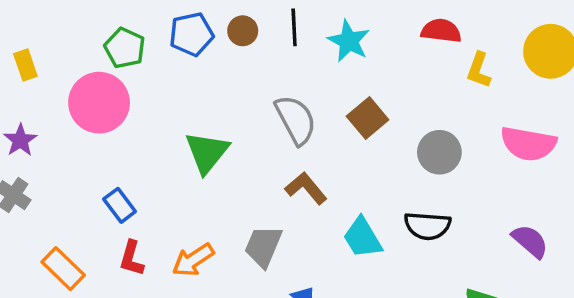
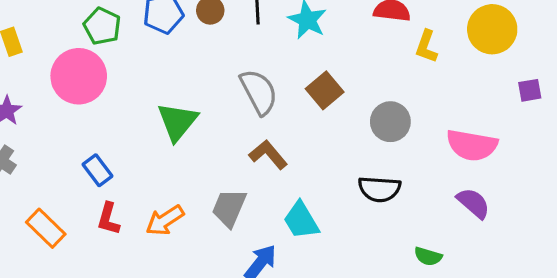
pink semicircle: (528, 144) -> (472, 145), moved
cyan trapezoid: (362, 238) -> (301, 220), moved

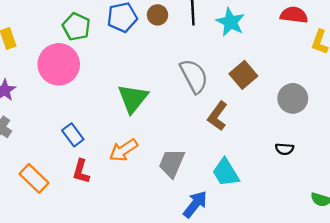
brown L-shape: (268, 155) -> (217, 116), moved, turned -104
black semicircle: (379, 189) -> (285, 149), size x0.6
orange arrow: (165, 220) -> (123, 150), moved

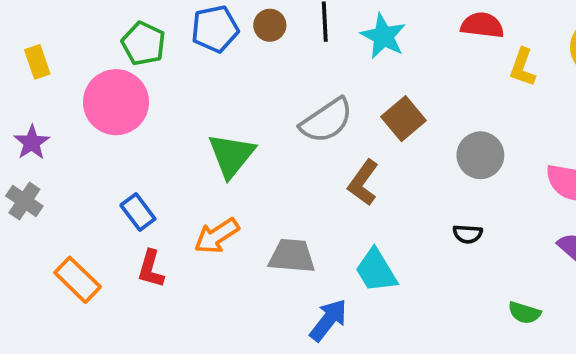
gray semicircle: (194, 76) -> (327, 120), turned 84
gray trapezoid: (172, 163) -> (292, 256), turned 72

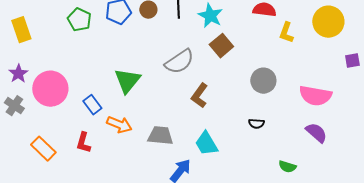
yellow rectangle: (37, 62) -> (21, 30), size x1.4
pink circle: (116, 102) -> (50, 89), moved
brown square: (404, 119) -> (221, 46), moved
blue rectangle: (138, 212) -> (92, 105), moved
orange arrow: (217, 236) -> (119, 125), turned -125

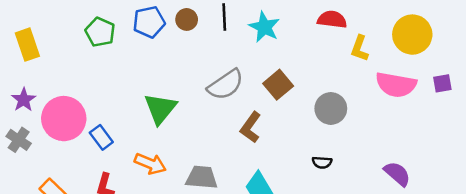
brown square: (221, 46) -> (278, 85), moved
pink semicircle: (315, 96) -> (396, 85), moved
blue rectangle: (92, 105) -> (101, 137), moved

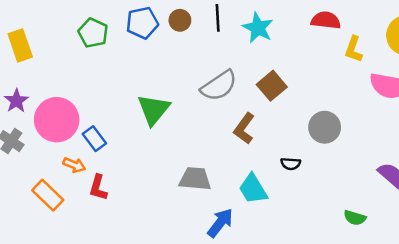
gray circle: (331, 108) -> (325, 127), moved
black semicircle: (322, 162) -> (291, 164), moved
orange arrow: (150, 164) -> (74, 165), moved, size x0.7

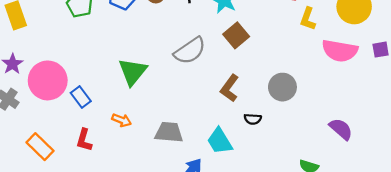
brown square: (272, 86) -> (236, 35), moved
brown L-shape: (244, 128) -> (230, 88), moved
orange arrow: (74, 165) -> (122, 120), moved

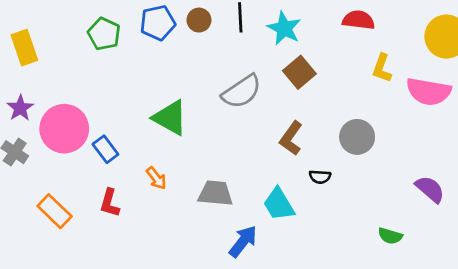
yellow L-shape: (308, 19) -> (382, 68), moved
green triangle: (133, 72) -> (170, 118), turned -40
orange arrow: (122, 120) -> (156, 178), turned 30

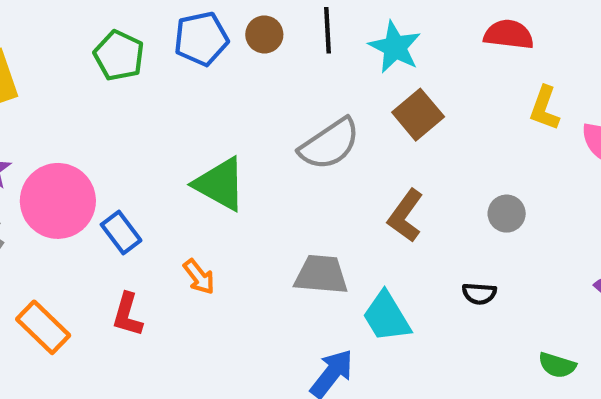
gray circle: (357, 137) -> (507, 214), size x0.7
black semicircle: (320, 177) -> (479, 294), moved
gray trapezoid: (215, 193) -> (321, 275), moved

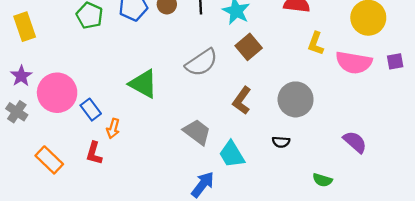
gray circle: (507, 214) -> (296, 99), size x1.8
gray trapezoid: (321, 275) -> (197, 132), turned 32
orange arrow: (199, 277) -> (113, 129), moved, turned 54

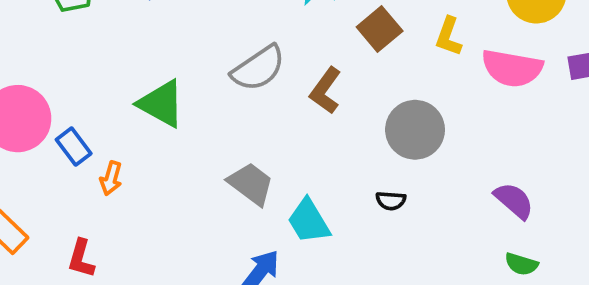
brown square: (249, 47) -> (380, 29), moved
brown L-shape: (242, 101) -> (325, 91), moved
red L-shape: (94, 153) -> (81, 258), moved
green semicircle: (322, 180) -> (521, 264), moved

